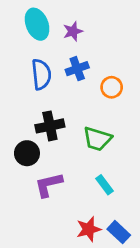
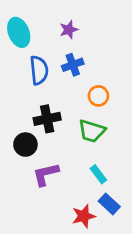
cyan ellipse: (37, 24) -> (19, 32), moved
orange circle: (112, 87) -> (98, 96), moved
blue rectangle: (119, 232) -> (109, 204), moved

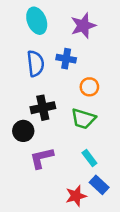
purple star: (69, 30) -> (83, 26), moved, size x1.5
cyan ellipse: (19, 32) -> (37, 21), moved
blue cross: (73, 65) -> (66, 59), turned 30

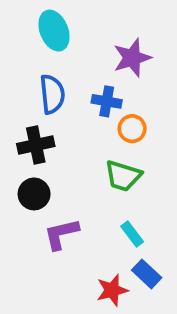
purple star: (83, 26) -> (132, 58), moved
blue cross: (66, 59) -> (107, 101), moved
black cross: (43, 108) -> (36, 145), moved

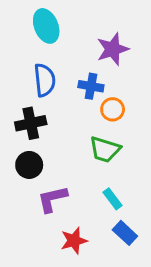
red star: (112, 290) -> (74, 241), moved

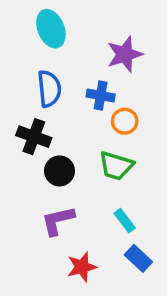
black cross: (31, 123) -> (34, 137), turned 32
black circle: (29, 165) -> (60, 171), moved

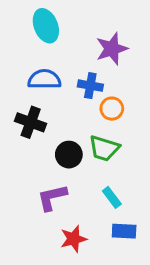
blue semicircle: (49, 89) -> (44, 79), turned -84
black circle: (60, 171) -> (69, 155), moved
blue rectangle: (138, 258) -> (124, 231), turned -40

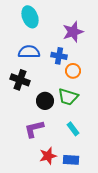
blue rectangle: (124, 231) -> (71, 160), moved

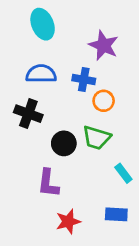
purple star: (73, 32) -> (104, 45), turned -30
purple L-shape: (34, 129) -> (48, 183), turned -70
cyan rectangle: (73, 129) -> (123, 173), moved
blue rectangle: (71, 160) -> (116, 214), moved

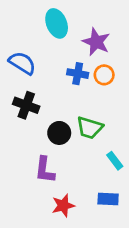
cyan ellipse: (43, 24) -> (57, 23), moved
blue semicircle: (41, 74) -> (22, 63), moved, turned 32
orange circle: (104, 101) -> (104, 75), moved

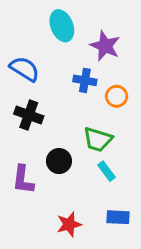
orange circle: (104, 75) -> (117, 96), moved
black circle: (59, 133) -> (59, 161), moved
cyan rectangle: (115, 161) -> (106, 171), moved
purple L-shape: (45, 170) -> (23, 180), moved

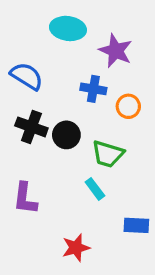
cyan ellipse: (62, 26) -> (68, 28), turned -60
black circle: (59, 161) -> (66, 135), moved
cyan rectangle: (106, 171) -> (95, 189), moved
blue rectangle: (118, 217) -> (136, 225), moved

